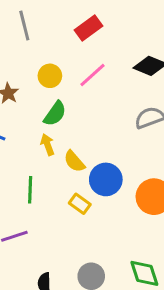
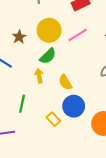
yellow circle: (50, 76) -> (49, 30), size x1.5
yellow semicircle: (74, 161) -> (65, 82), moved

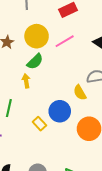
yellow semicircle: (65, 82) -> (80, 93), moved

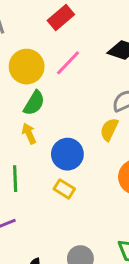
yellow semicircle: (80, 93) -> (109, 129), turned 70
blue circle: (60, 111) -> (67, 154), moved

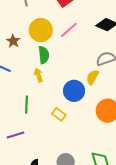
green semicircle: (34, 103) -> (44, 55), turned -42
blue circle: (67, 154) -> (74, 91), moved

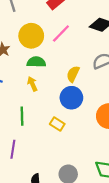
green semicircle: (44, 55) -> (36, 62), turned -78
yellow semicircle: (93, 77) -> (73, 74), moved
purple line: (16, 135) -> (13, 149), turned -60

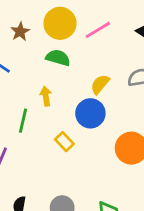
yellow arrow: (32, 84) -> (46, 96), moved

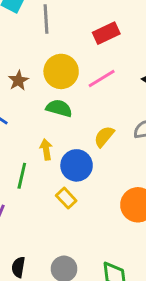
blue circle: (90, 113) -> (77, 165), moved

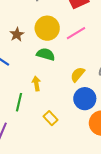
blue circle: (77, 165) -> (85, 99), moved

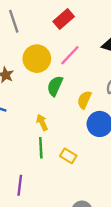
green semicircle: (46, 54) -> (55, 86), moved, turned -66
green line: (19, 102) -> (41, 148), moved

